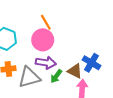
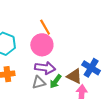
gray triangle: (29, 77) -> (39, 82), moved, size x0.6

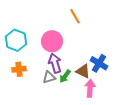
orange line: (45, 27) -> (75, 16), moved
purple arrow: (45, 68) -> (55, 63), turned -114

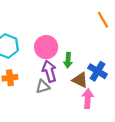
orange line: (75, 16) -> (103, 20), moved
green arrow: (65, 76) -> (68, 60), moved, turned -32

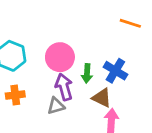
orange line: (103, 20) -> (130, 23), turned -42
blue cross: (98, 71) -> (115, 71), moved

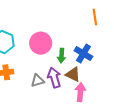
orange line: (130, 23) -> (95, 17), turned 63
purple arrow: (64, 87) -> (54, 78), moved

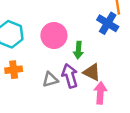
blue cross: (83, 54) -> (108, 23), moved

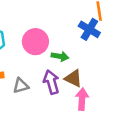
green arrow: (78, 50) -> (60, 56), turned -84
gray triangle: (50, 79) -> (21, 86), moved

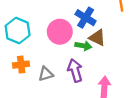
blue cross: (89, 29) -> (86, 18), moved
brown triangle: (73, 78) -> (97, 38), moved

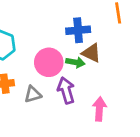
blue cross: (86, 18) -> (78, 30), turned -36
pink circle: (60, 32) -> (49, 62), moved

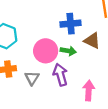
brown triangle: (91, 53) -> (92, 41), moved
gray triangle: (33, 94) -> (32, 78), turned -42

